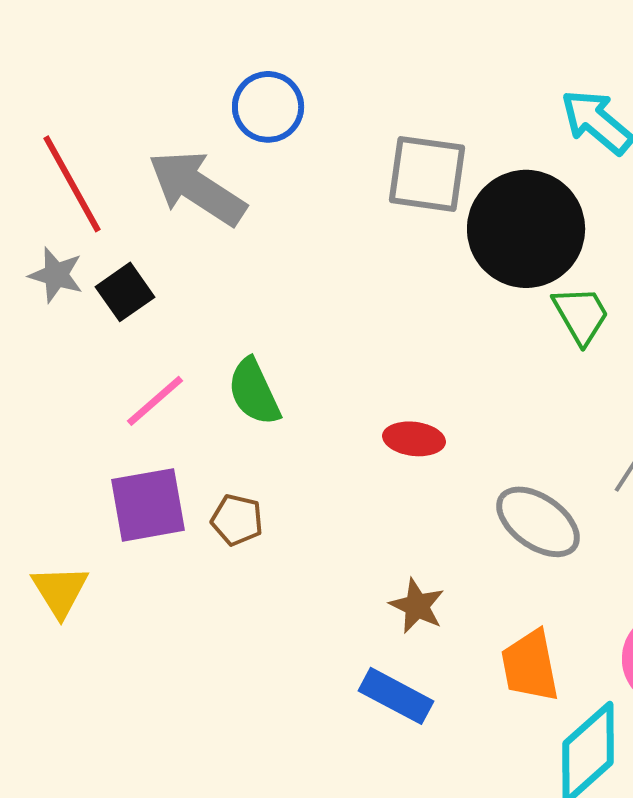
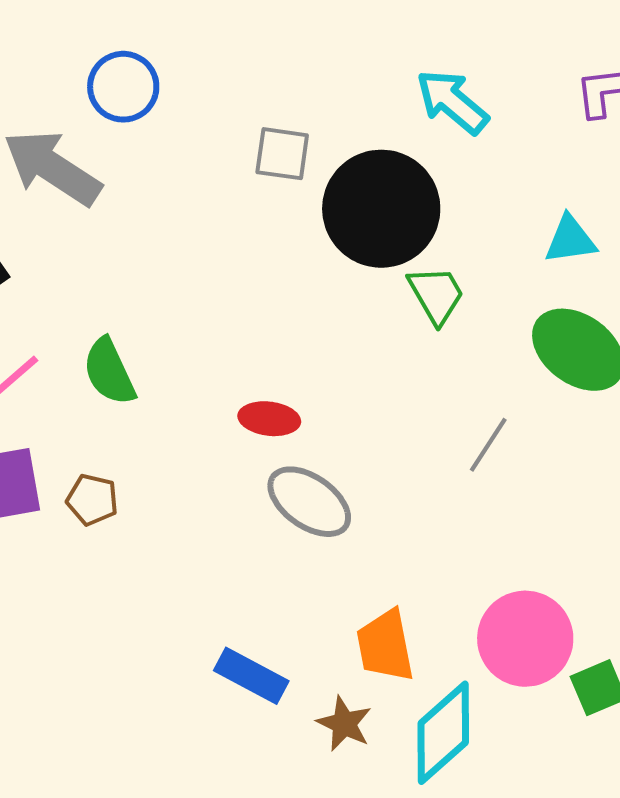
gray square: (427, 174) -> (282, 154), size x0.7
gray ellipse: (538, 522) -> (309, 502), moved
brown star: (417, 606) -> (344, 724), moved

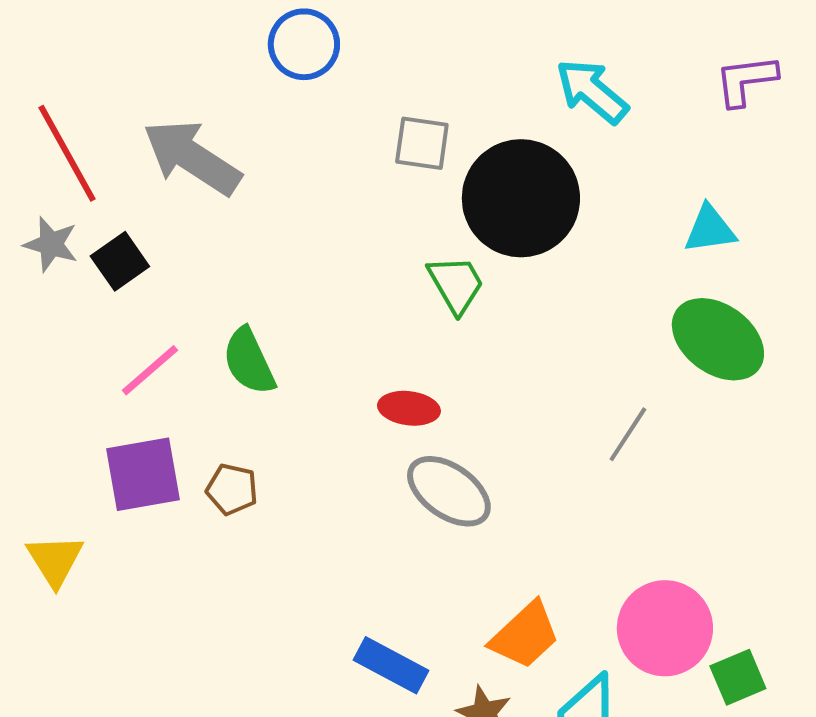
blue circle: (123, 87) -> (304, 44), moved
green trapezoid: (436, 295) -> (456, 284), moved
orange trapezoid: (385, 646) -> (525, 635), turned -122

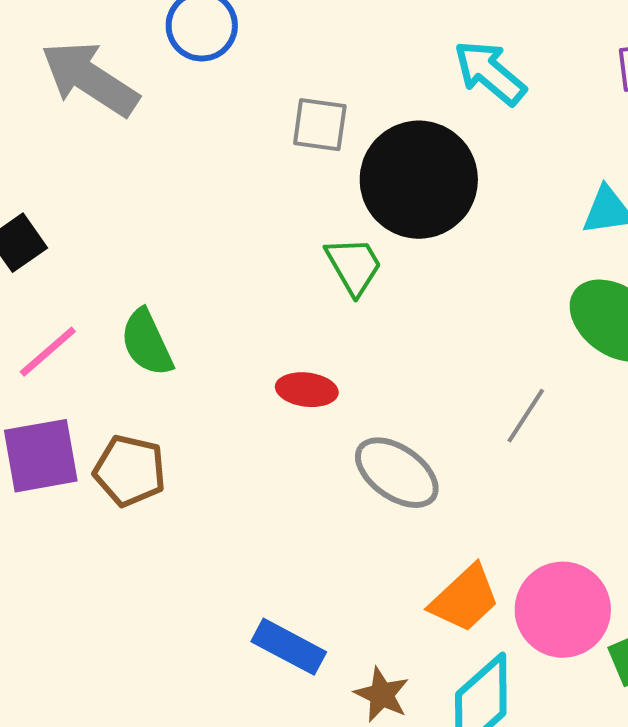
gray arrow: (192, 157) -> (90, 79), moved
brown pentagon: (232, 489) -> (130, 471), size x1.4
gray ellipse: (449, 491) -> (397, 473), moved
orange trapezoid: (525, 635) -> (465, 599), moved

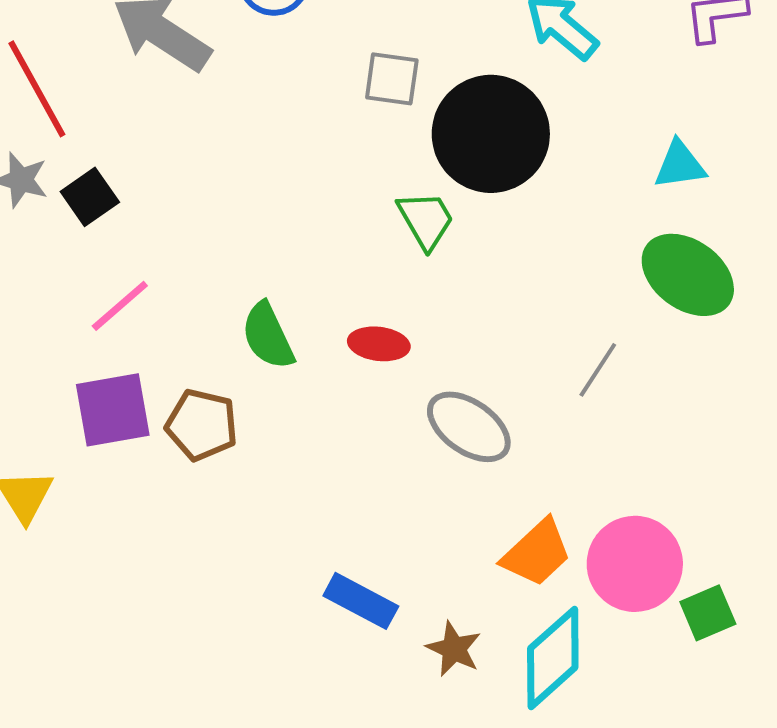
green semicircle: (147, 343) -> (268, 336), moved

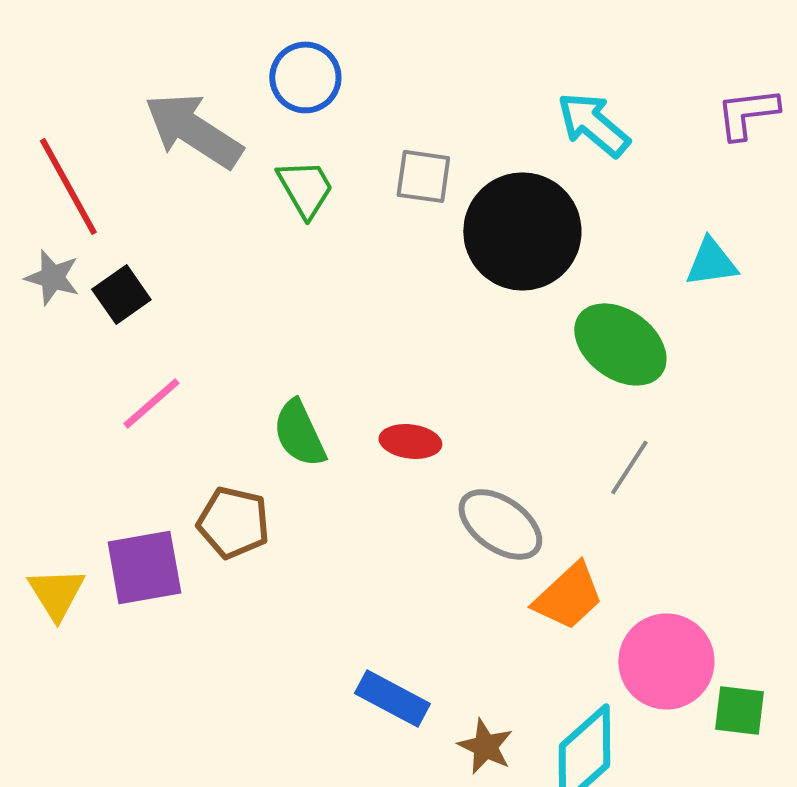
green trapezoid: (426, 220) -> (305, 188), moved
green ellipse: (688, 275) -> (620, 344), moved
purple square: (113, 410) -> (144, 567), moved
orange trapezoid: (537, 553) -> (568, 596), moved
green square: (708, 613) -> (739, 710), turned 30

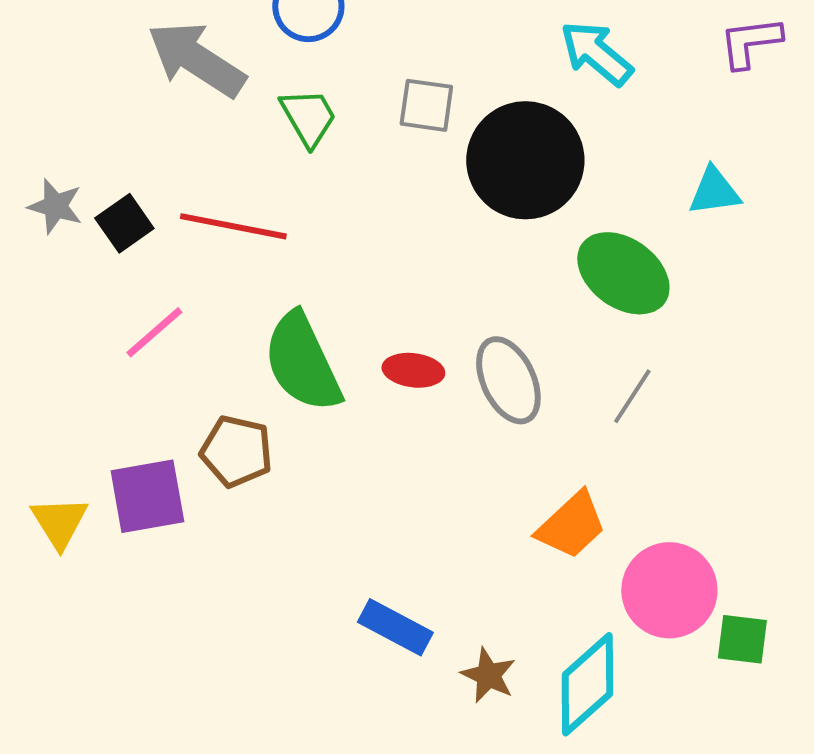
red line: (68, 186) -> (233, 226), moved, turned -50
green semicircle: (299, 433) -> (302, 362), size x1.5
gray ellipse: (500, 524) -> (508, 380), moved, turned 30

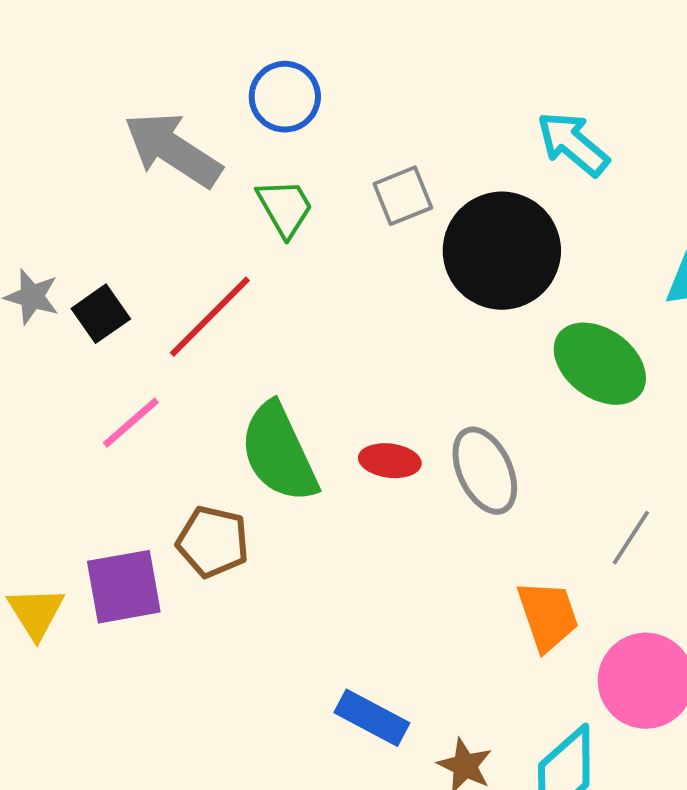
gray square: (426, 105) -> (403, 196), turned -30
red line: (233, 226) -> (210, 317), turned -56
gray line: (632, 396) -> (631, 538), moved
orange trapezoid: (571, 525) -> (548, 616), turned -66

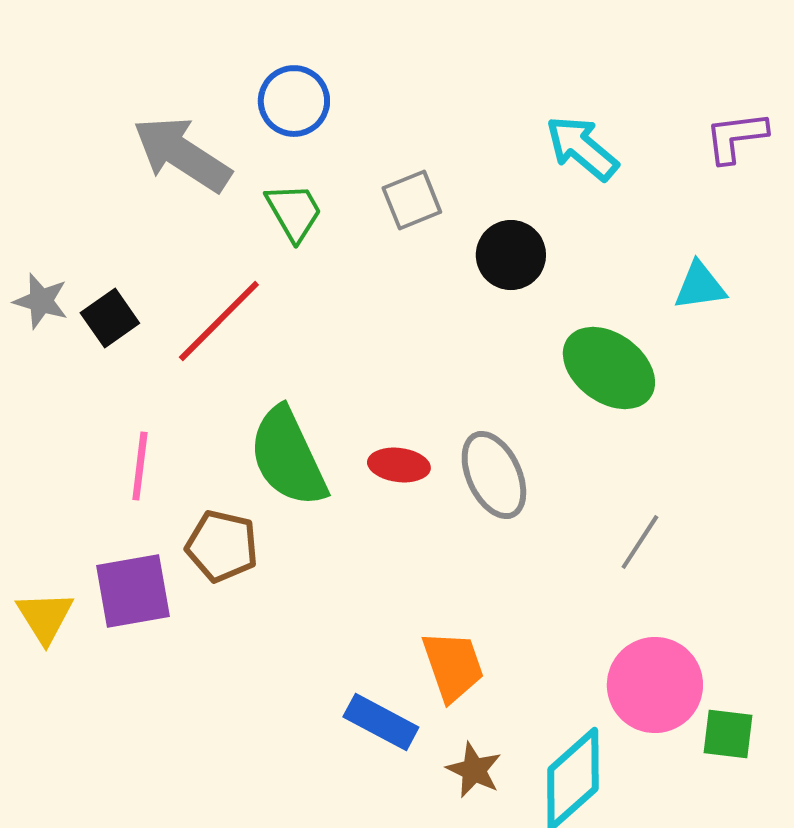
black circle: (502, 251) -> (511, 255), size x0.6
pink line: (131, 423) -> (140, 466), moved, turned -42
orange trapezoid: (548, 616) -> (453, 666), moved

